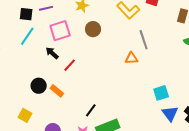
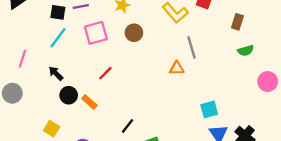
black arrow: (52, 53) -> (56, 73), moved

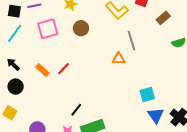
brown rectangle: (237, 22) -> (163, 18), moved, turned 32
red line: (105, 73) -> (63, 69), moved
black circle: (69, 95) -> (16, 87), moved
orange rectangle: (89, 102) -> (42, 70), moved

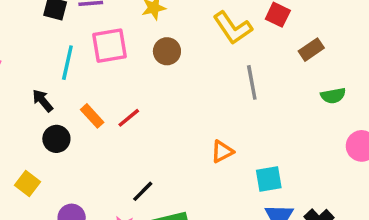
cyan line: (15, 33) -> (67, 63), moved, turned -30
orange triangle: (119, 59) -> (222, 152), moved, turned -32
black circle: (16, 87) -> (56, 139), moved

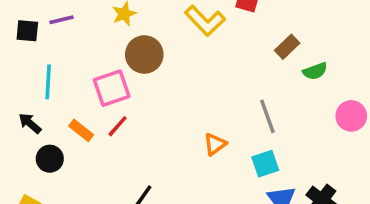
pink square: (110, 46) -> (112, 88), moved
brown rectangle: (311, 50) -> (287, 47), moved
brown circle: (167, 51) -> (144, 54), size x1.4
gray line: (252, 82) -> (267, 116), moved

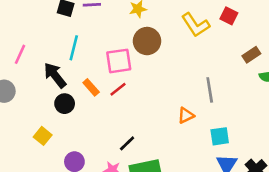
gray line: (267, 116) -> (210, 90), moved
black arrow: (30, 123) -> (55, 75), size x1.5

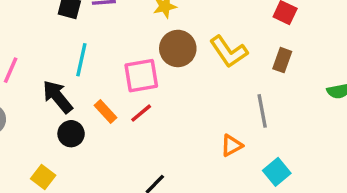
yellow L-shape: (195, 25) -> (229, 52), moved
brown rectangle: (251, 55) -> (282, 60), moved, turned -36
cyan square: (220, 136) -> (277, 172), turned -30

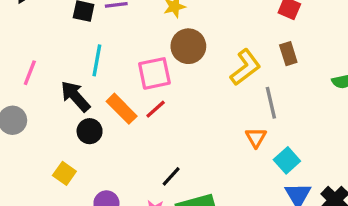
yellow L-shape: (229, 52) -> (245, 67), moved, turned -90
brown rectangle: (282, 60) -> (288, 54), turned -35
orange rectangle: (105, 111) -> (122, 109), size x1.4
orange triangle: (232, 145) -> (256, 138), moved, turned -30

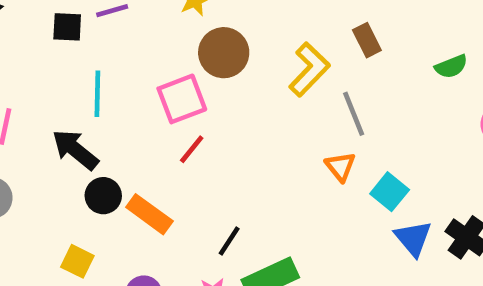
orange rectangle: (122, 109) -> (149, 214), moved

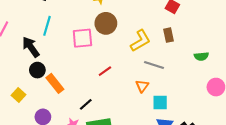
gray line: (354, 114) -> (154, 65), turned -66
red line: (192, 149) -> (105, 71), moved
cyan square: (390, 192) -> (160, 102), turned 35

